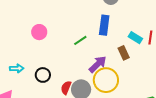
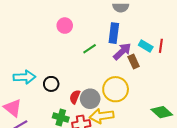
pink circle: (39, 32) -> (65, 26), moved
purple arrow: (98, 64) -> (122, 51), moved
cyan arrow: (17, 68) -> (25, 77), size x1.5

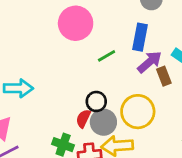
pink circle: (65, 26) -> (76, 23), size x1.6
black circle: (51, 84) -> (96, 101), moved

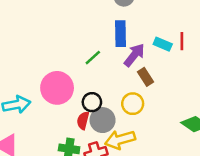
pink circle: (76, 23) -> (57, 88), moved
brown rectangle: (164, 76) -> (146, 77), moved
yellow circle: (138, 112) -> (133, 104), size x0.7

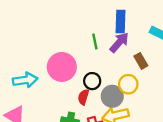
purple arrow: (134, 55) -> (119, 42), moved
green line: (93, 58) -> (95, 42), turned -63
gray circle: (103, 120) -> (112, 96), moved

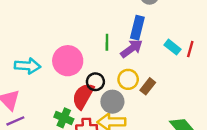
brown rectangle: (141, 61) -> (148, 86), moved, turned 56
yellow circle: (128, 84) -> (128, 79), moved
red semicircle: (83, 97) -> (83, 96), size x1.6

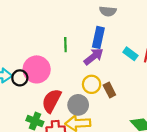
green line: (107, 42) -> (65, 45), moved
black circle: (95, 82) -> (20, 78), moved
brown rectangle: (148, 86) -> (109, 90), turned -64

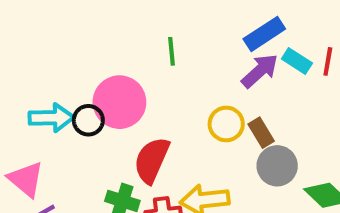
blue rectangle: (98, 37) -> (264, 34), moved, turned 48
purple arrow: (94, 56) -> (260, 71), moved
gray circle: (78, 105) -> (277, 166), moved

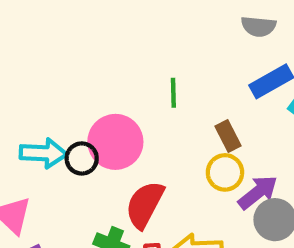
purple arrow: (260, 71) -> (258, 192), moved
brown rectangle: (261, 133) -> (228, 136), moved

